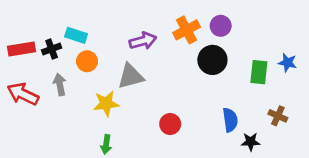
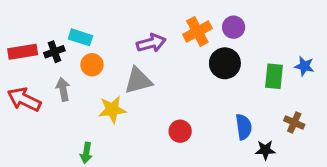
green arrow: (106, 144) -> (86, 153), moved

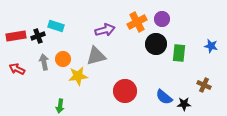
orange circle: (92, 65) -> (63, 59), moved
green rectangle: (274, 76) -> (179, 53), moved
red arrow: (24, 99) -> (17, 69), size x0.7
blue semicircle: (244, 127) -> (164, 97), moved, turned 138
red circle: (180, 131) -> (125, 91), size x1.5

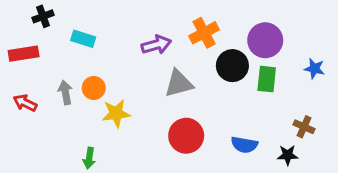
purple circle: (162, 19) -> (265, 40), moved, size x1.5
black cross: (38, 36) -> (43, 16), moved
gray triangle: (96, 56) -> (179, 84), moved
blue semicircle: (164, 97) -> (244, 145), turned -30
black star: (184, 104) -> (288, 155), moved

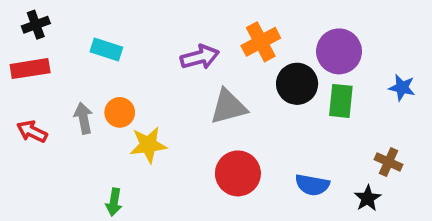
black cross: (43, 16) -> (36, 25), moved
black star: (288, 155) -> (368, 198), turned -30

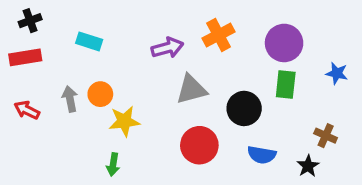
black circle: (297, 84) -> (244, 108), moved
green arrow: (114, 202) -> (113, 164), moved

